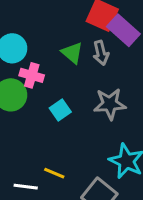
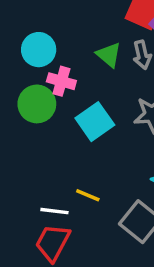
cyan square: (60, 110) -> (95, 122), size x1.5

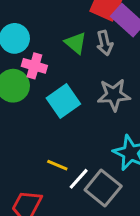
white line: (54, 211) -> (79, 179), moved, turned -55

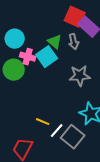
cyan square: (63, 101) -> (47, 57), moved

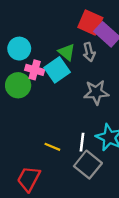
white line: (57, 131) -> (82, 142), moved, turned -35

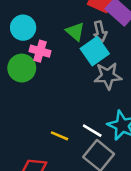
cyan square: (57, 70) -> (95, 51), moved
white line: (82, 142) -> (92, 131), turned -66

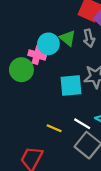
cyan circle: (23, 28) -> (48, 44), moved
cyan square: (95, 51) -> (71, 85), moved, turned 30

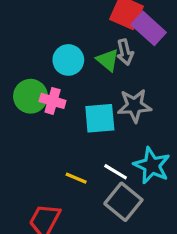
green triangle: (68, 38) -> (108, 60), moved
pink cross: (37, 55) -> (53, 101), moved

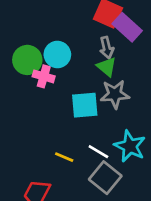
green triangle: (108, 60) -> (107, 67), moved
green circle: (31, 96) -> (27, 60), moved
pink cross: (53, 101) -> (44, 76), moved

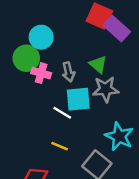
gray arrow: (107, 48) -> (68, 72), moved
cyan circle: (57, 55) -> (41, 37), moved
white line: (98, 152) -> (62, 113), moved

